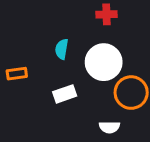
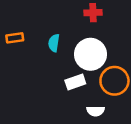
orange rectangle: (17, 74) -> (15, 38), moved
white rectangle: (65, 94) -> (75, 82), moved

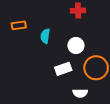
orange rectangle: (15, 38) -> (19, 25), moved
white circle: (90, 54) -> (76, 46), size x0.6

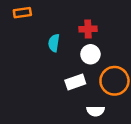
red cross: (78, 11) -> (88, 29), moved
orange rectangle: (19, 25) -> (22, 13), moved

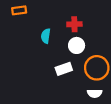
white semicircle: (96, 111) -> (95, 93), moved

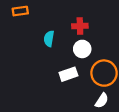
white semicircle: (95, 93) -> (102, 101), turned -56

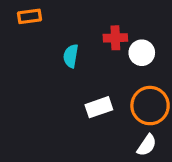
white circle: (82, 49) -> (142, 53), moved

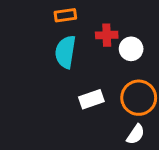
orange rectangle: (30, 16) -> (65, 15), moved
cyan semicircle: (71, 56) -> (65, 52), size x1.5

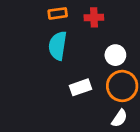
red cross: (107, 35) -> (94, 17), moved
white circle: (131, 49) -> (115, 55), moved

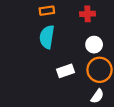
red cross: (94, 17) -> (87, 14), moved

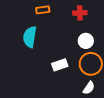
cyan semicircle: (47, 37) -> (30, 37), moved

